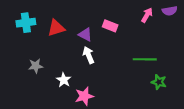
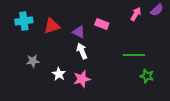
purple semicircle: (170, 11) -> (157, 10), turned -32
pink star: (84, 96) -> (82, 79), moved

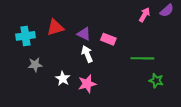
cyan cross: (24, 21) -> (25, 36), moved
pink rectangle: (102, 24) -> (108, 39), moved

